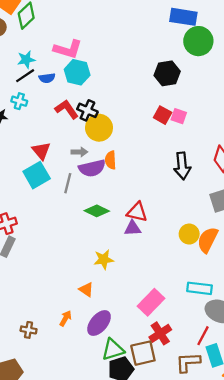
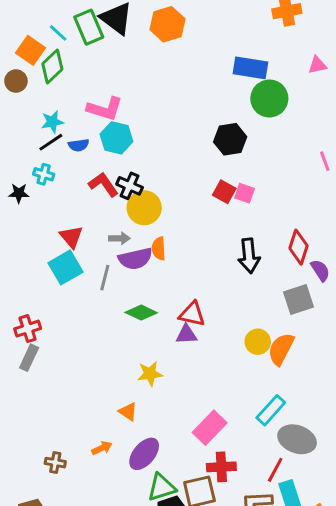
cyan rectangle: (200, 288) -> (271, 410), turned -55
orange arrow: (65, 318) -> (102, 448), turned 35
red cross: (160, 333) -> (221, 467), turned 30

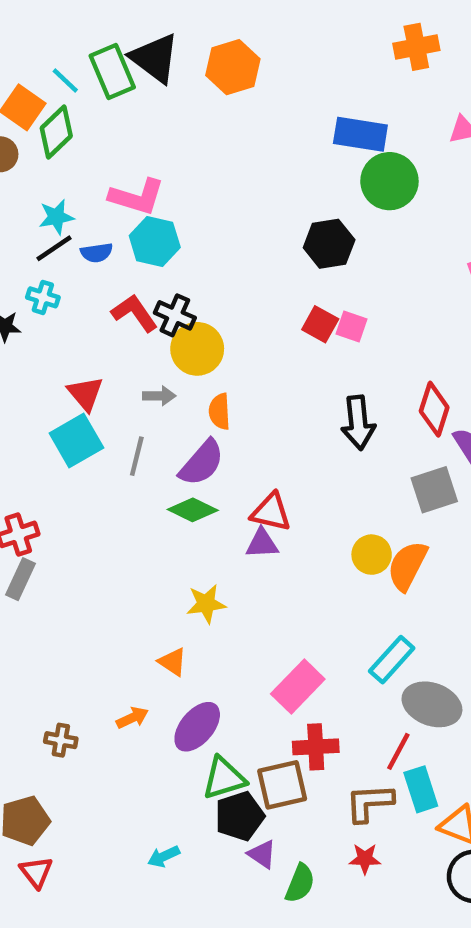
purple semicircle: (135, 259) -> (202, 463), moved, turned -36

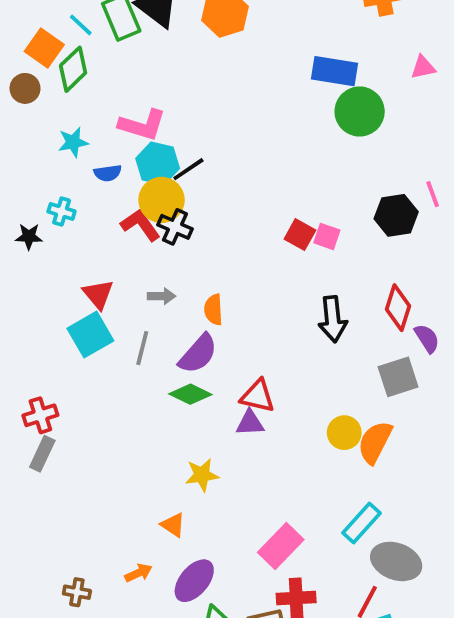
black hexagon: (329, 244) -> (396, 215), moved
black line: (54, 248) -> (188, 169), moved
yellow circle: (197, 349) -> (162, 200), moved

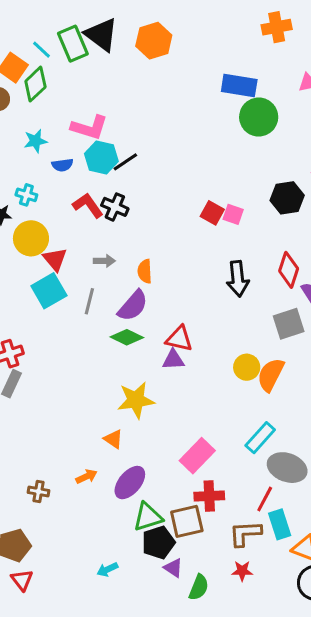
yellow circle: (162, 200) -> (31, 238), moved
yellow star: (202, 475) -> (136, 400), size x1.4

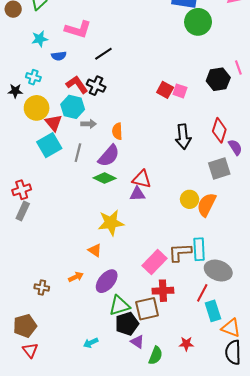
cyan hexagon: (101, 157) -> (73, 107), moved
cyan rectangle: (260, 438) -> (199, 249), turned -45
brown L-shape: (245, 533) -> (180, 252), moved

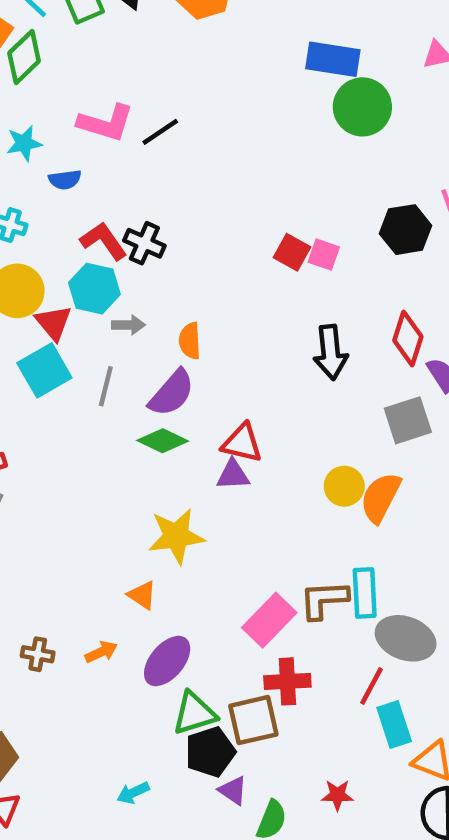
black line: (103, 54) -> (160, 132), moved
brown cross: (42, 288) -> (38, 654), moved

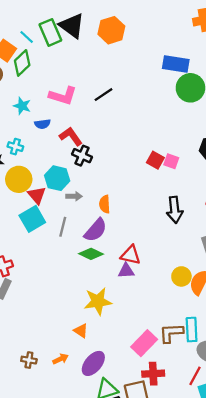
black line: (160, 132) -> (103, 95), moved
cyan star: (24, 143) -> (22, 106), turned 30
red L-shape: (104, 241) -> (71, 136), moved

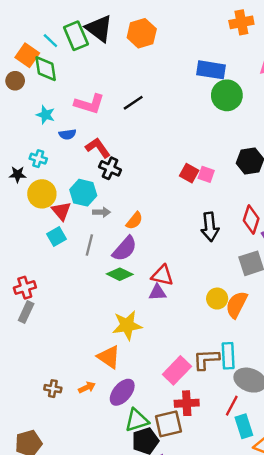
green diamond: (22, 63) -> (46, 69), turned -55
orange semicircle: (105, 204) -> (134, 221), turned -138
cyan square: (32, 219) -> (56, 236), size x0.7
orange triangle: (81, 331) -> (109, 357), size x1.5

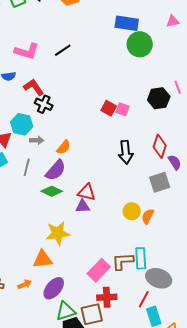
orange semicircle: (237, 305) -> (148, 216), size x0.7
orange triangle: (109, 357) -> (43, 259), turned -40

